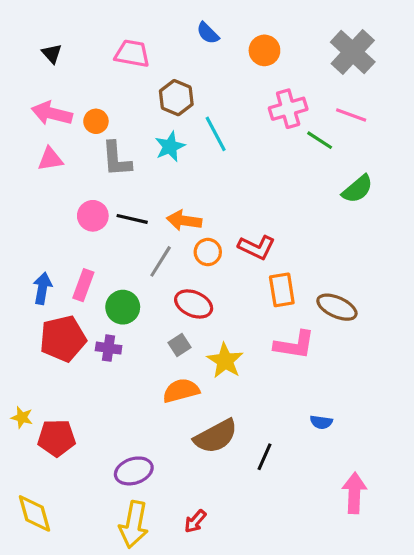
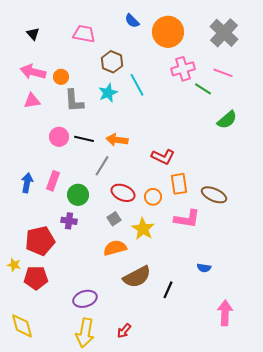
orange circle: (264, 50) -> (168, 32), size x1.6
orange circle: (208, 252) -> (153, 197), moved
red pentagon: (63, 339) -> (40, 241), moved

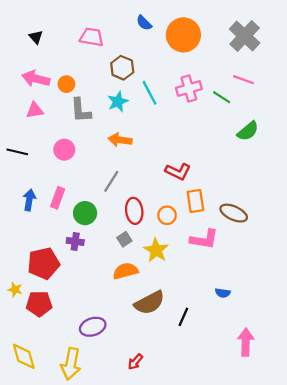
pink cross: (183, 69) -> (189, 88), moved
black line: (84, 139) -> (17, 152), moved
orange arrow: (117, 140) -> (120, 140), moved
red ellipse: (123, 193) -> (134, 211), turned 60
yellow arrow: (85, 333) -> (71, 364), moved

